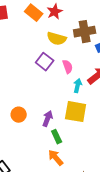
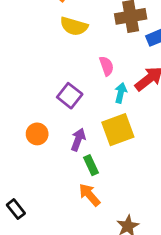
yellow semicircle: (57, 39) -> (74, 26), moved
purple square: (45, 62) -> (70, 96), moved
yellow square: (76, 112) -> (118, 130), turned -30

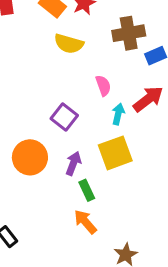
orange circle: (37, 134) -> (30, 157), size x1.5

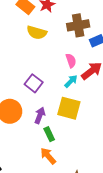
pink semicircle: (103, 86) -> (71, 61), moved
cyan arrow: (118, 114) -> (71, 81), turned 32
yellow square: (115, 153) -> (69, 108), turned 35

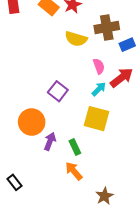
yellow semicircle: (37, 33) -> (76, 39), moved
purple arrow: (40, 115) -> (50, 141), moved

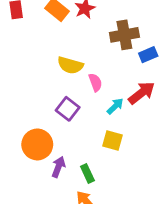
yellow semicircle: (76, 39) -> (70, 65), moved
pink semicircle: (99, 66) -> (95, 82), moved
yellow square: (97, 119) -> (113, 141), size x0.7

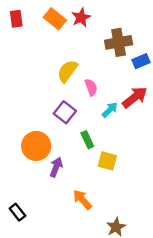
yellow semicircle: (70, 65) -> (67, 71), turned 110
yellow square: (113, 141) -> (107, 161), moved
green rectangle: (87, 174) -> (87, 140), moved

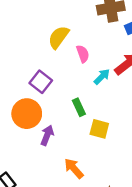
purple square: (65, 112) -> (41, 82), moved

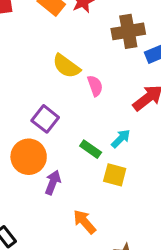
yellow semicircle: (59, 37) -> (66, 66), turned -90
cyan arrow: (102, 77) -> (121, 139), moved
green rectangle: (79, 107) -> (91, 149), turned -30

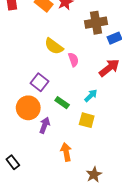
green rectangle: (91, 149) -> (62, 103), moved
orange arrow: (85, 222) -> (66, 152), turned 30

